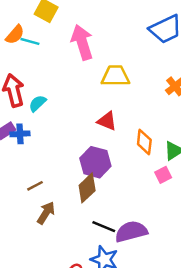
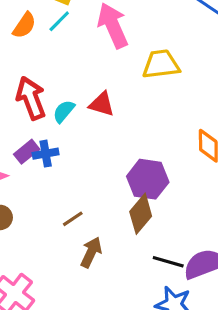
cyan line: (30, 41) -> (59, 21), moved, turned -54
red triangle: (107, 121) -> (102, 104), moved

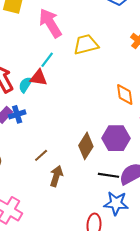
cyan line: (59, 21) -> (47, 60), moved
red triangle: (102, 104) -> (38, 78), moved
purple hexagon: (148, 179) -> (116, 138), moved

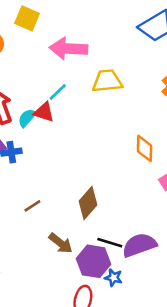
pink arrow: (50, 23) -> (68, 48), turned -64
purple hexagon: (116, 138) -> (93, 261), moved
brown arrow: (56, 176) -> (61, 243), moved, turned 102
blue star: (116, 203) -> (113, 278), size x0.6

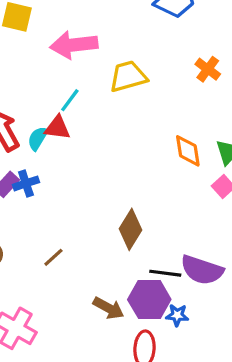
brown line: (32, 206) -> (53, 257), moved
brown arrow: (61, 243) -> (109, 308), moved
purple semicircle: (139, 245) -> (202, 270), turned -132

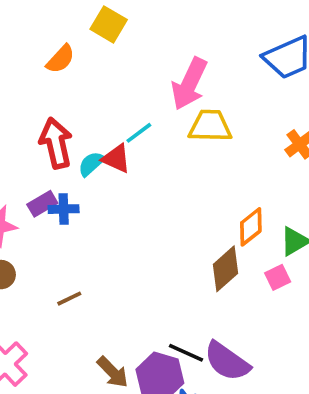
pink arrow: (74, 45) -> (189, 84), moved, turned -75
orange diamond: (188, 151) -> (251, 227), turned 44
brown diamond: (130, 229) -> (226, 269), moved

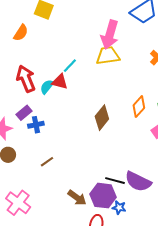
pink arrow: (189, 84) -> (110, 35), moved
blue cross: (64, 209) -> (36, 125), moved
brown diamond: (226, 269) -> (102, 118), moved

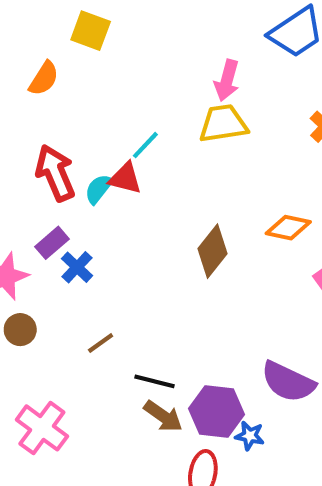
pink arrow: (110, 35) -> (227, 80), size x0.7
orange diamond: (139, 107) -> (288, 228), turned 60
blue cross: (36, 125) -> (77, 267), turned -35
black line: (115, 181) -> (154, 381), moved

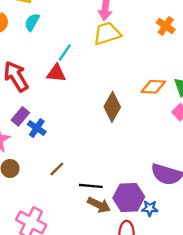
cyan semicircle: (99, 189) -> (32, 22), moved

